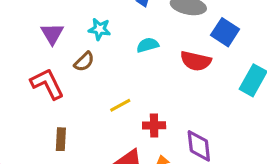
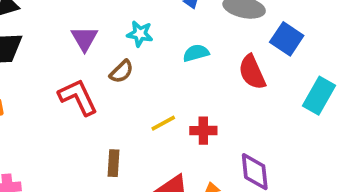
red semicircle: (196, 61) -> (252, 72), turned 52
red cross: (154, 125) -> (203, 131), moved
brown rectangle: (61, 139) -> (114, 163), moved

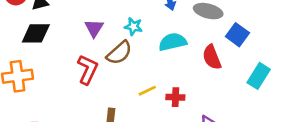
cyan semicircle: (196, 53) -> (173, 42), size x1.5
brown semicircle: (122, 72) -> (119, 53), size x1.5
red L-shape: (78, 97) -> (88, 70), turned 48

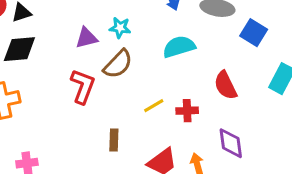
cyan star: (133, 27) -> (120, 28), moved
purple triangle: (94, 28) -> (86, 38), turned 48
red semicircle: (212, 57) -> (225, 85), moved

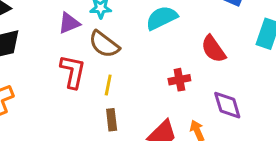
brown semicircle: (118, 64) -> (104, 44), turned 92
yellow line: (154, 106) -> (108, 85), moved, turned -40

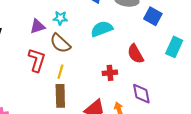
brown rectangle: (112, 120) -> (60, 96), size x1.5

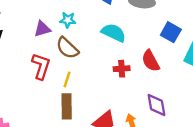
blue square: (153, 16) -> (171, 32), moved
cyan semicircle: (102, 29) -> (114, 33), turned 45
red cross: (110, 73) -> (122, 69), moved

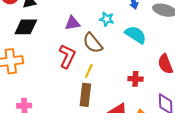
cyan star: (68, 20) -> (107, 19), moved
red cross: (122, 69) -> (135, 79), moved

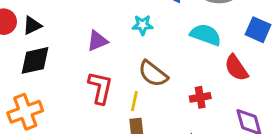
cyan semicircle: (136, 35) -> (206, 35), moved
brown semicircle: (93, 43) -> (153, 74), moved

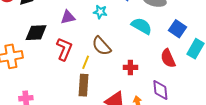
black diamond: (35, 60) -> (36, 33), moved
red semicircle: (236, 68) -> (168, 58), moved

